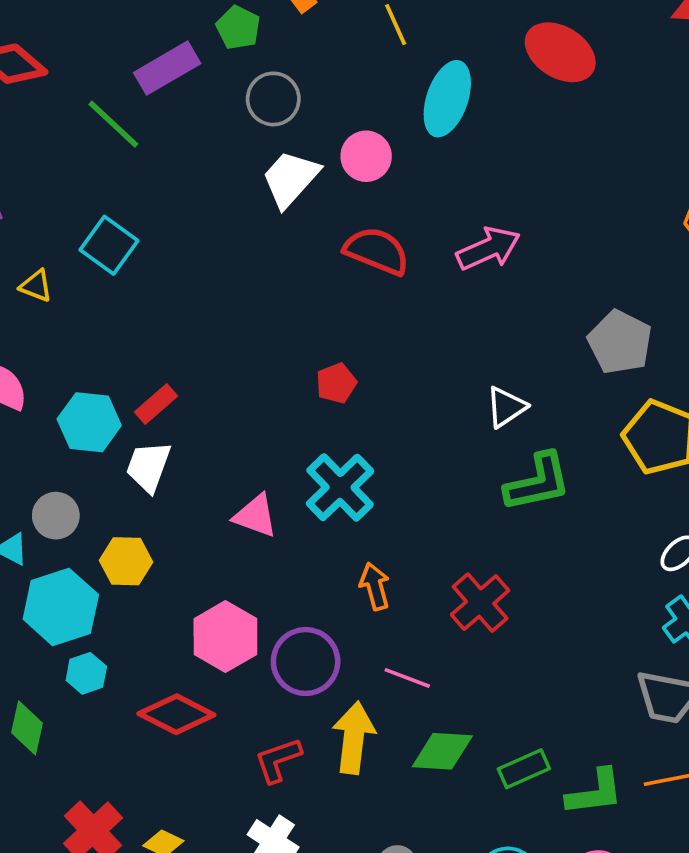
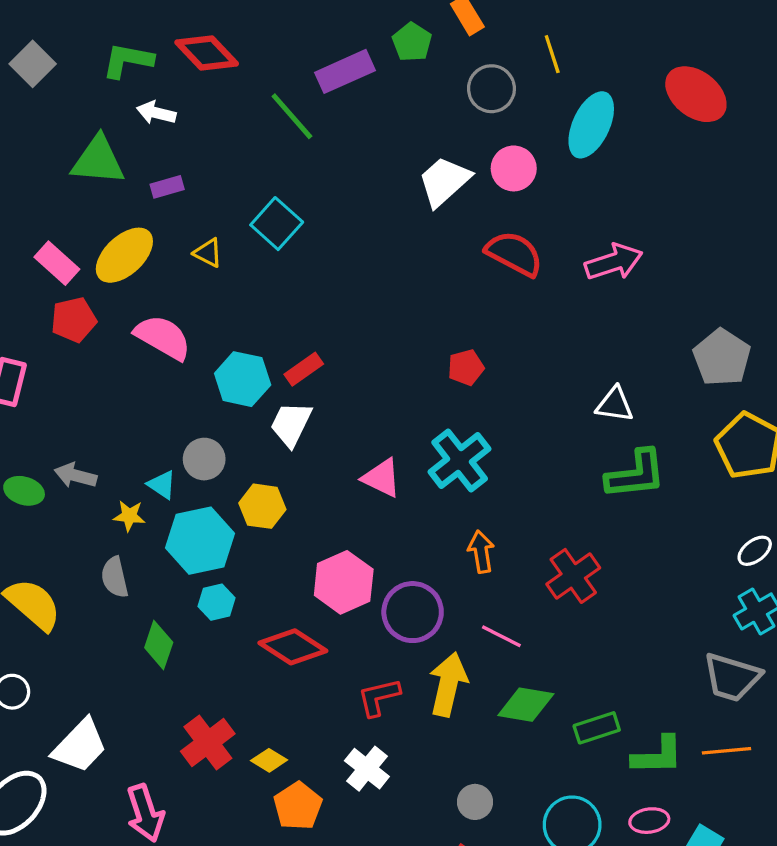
gray circle: (273, 99) -> (491, 89), moved
white triangle: (506, 407) -> (615, 404), turned 36

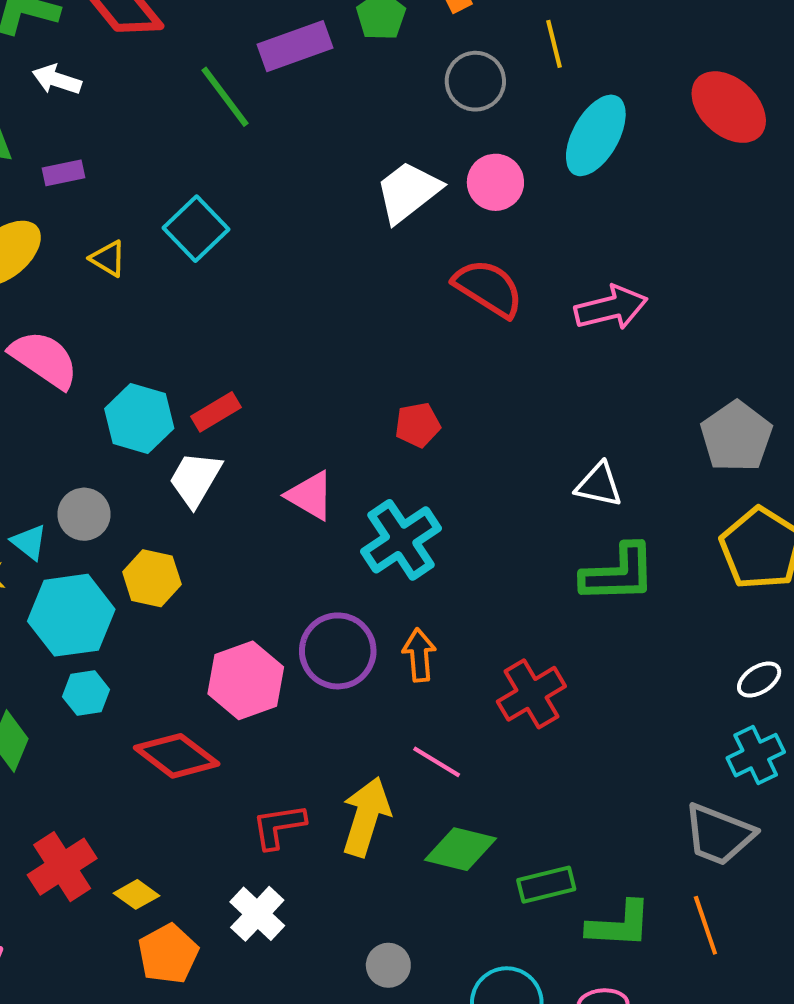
pink triangle: (382, 478) -> (310, 496), moved
purple circle: (413, 612) -> (338, 651), moved
orange line: (727, 751) -> (705, 925), turned 72

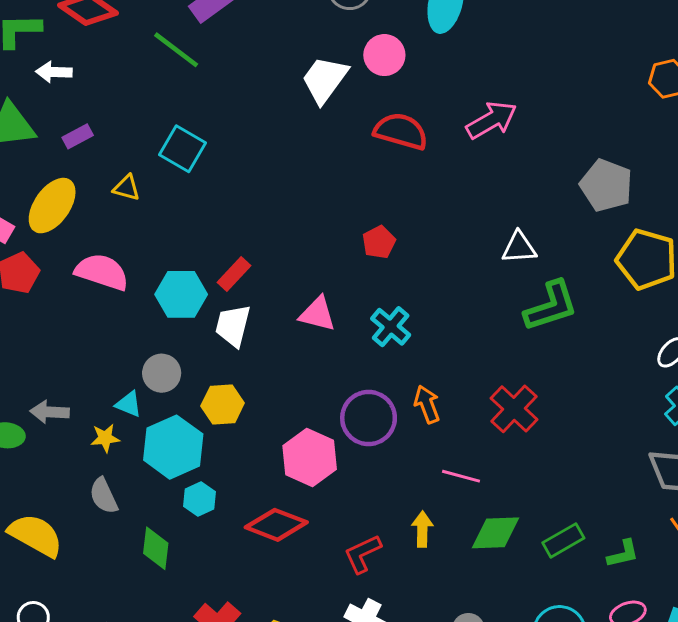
cyan cross: (401, 540) -> (391, 327), size x0.7
yellow arrow: (366, 817) -> (422, 529), size x0.6
green L-shape: (619, 925) -> (623, 554), size x0.7

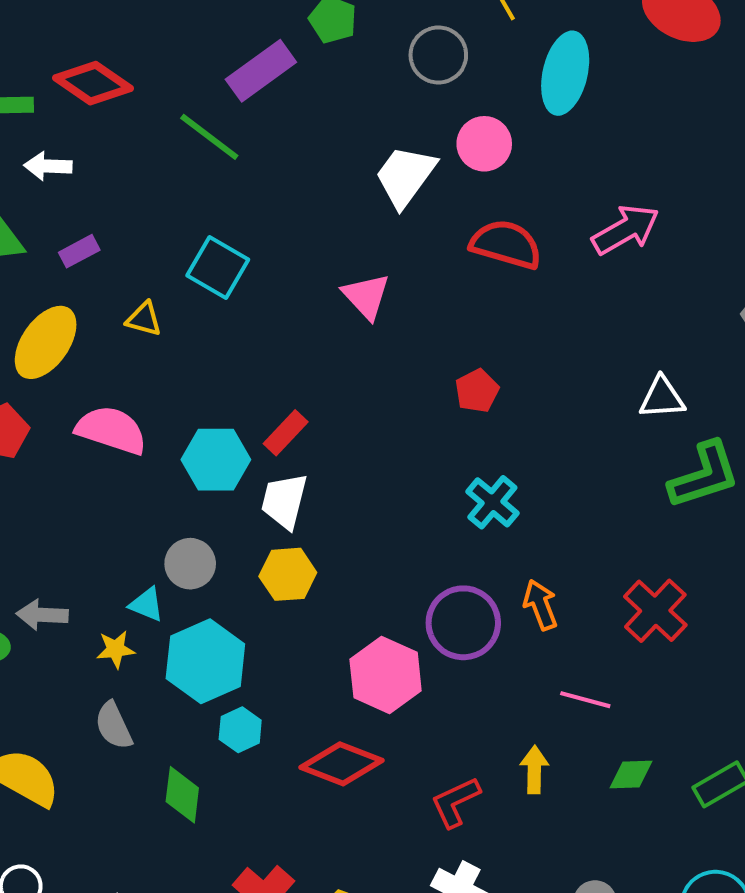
pink triangle: (317, 314) -> (366, 296), moved, turned 33
yellow hexagon: (223, 404) -> (288, 574), moved
green diamond: (496, 533) -> (631, 774), size x0.7

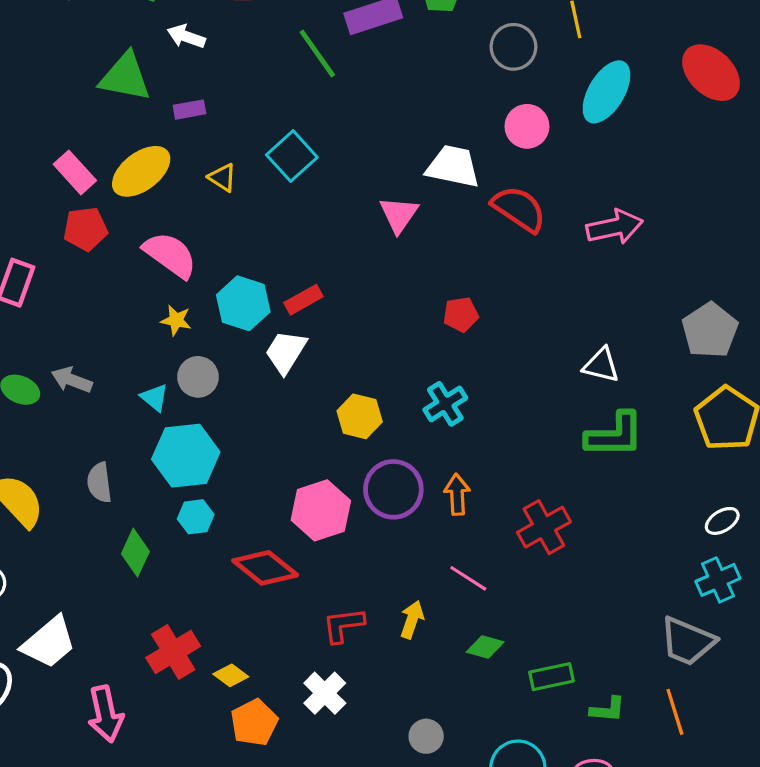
white trapezoid: (405, 176) -> (453, 166), moved, turned 48
yellow hexagon: (288, 574) -> (360, 416), moved
yellow star: (116, 649) -> (176, 320), moved

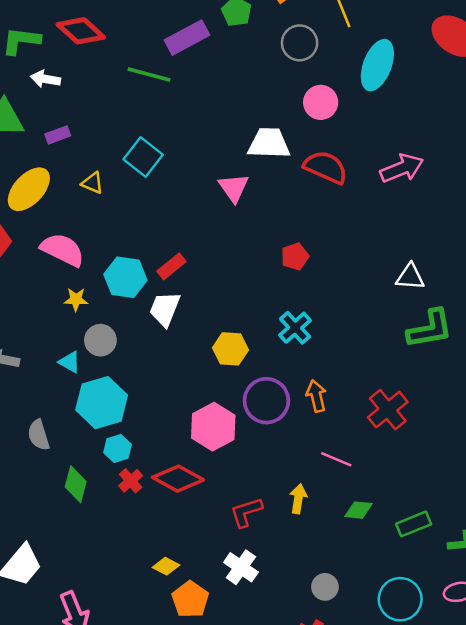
green line: (317, 54) -> (149, 74), turned -30
red cross: (173, 652) -> (131, 481), moved, size x0.6

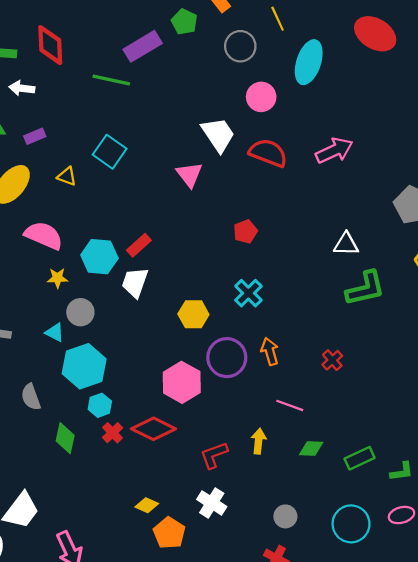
red diamond: (81, 31) -> (50, 45), turned 48
white trapezoid: (269, 143) -> (218, 135), turned 57
red cross: (388, 410) -> (332, 360), size x0.6

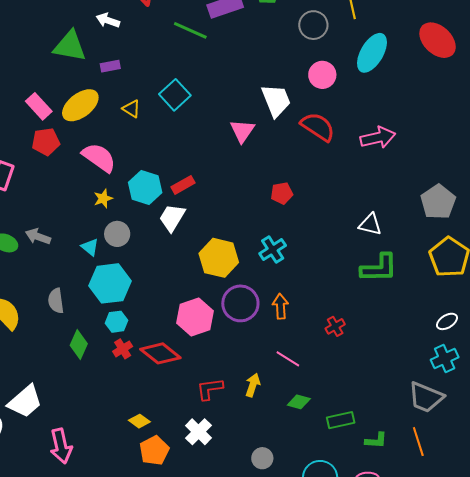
yellow star: (57, 278) -> (103, 199), turned -30
yellow hexagon: (193, 314) -> (219, 258), size x1.4

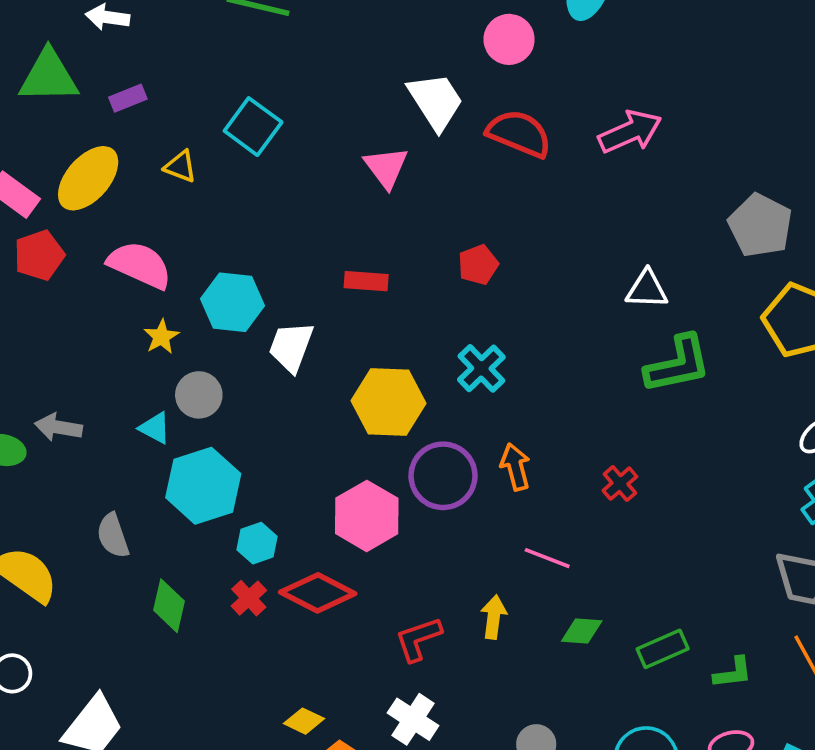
red rectangle: (183, 185) -> (366, 281), moved, turned 45
cyan hexagon: (116, 322) -> (257, 543), moved

